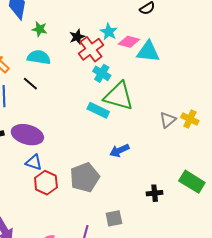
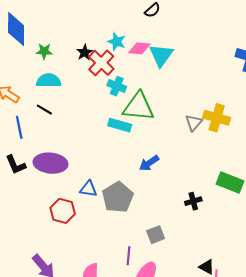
cyan triangle: (148, 52) -> (161, 55), turned -50
yellow cross: (190, 119) -> (217, 118), size x1.4
blue triangle: (34, 162) -> (89, 189), moved
red hexagon: (46, 183) -> (63, 211), moved

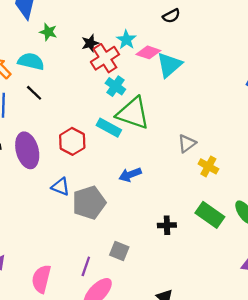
cyan semicircle: (49, 81) -> (31, 61), moved
yellow cross: (217, 118) -> (208, 166), moved, size x0.7
purple ellipse: (51, 163) -> (27, 150), turned 56
red hexagon: (63, 211) -> (72, 141), moved
gray square: (156, 235) -> (119, 251), turned 30

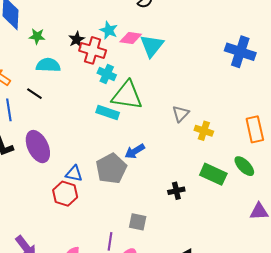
red cross: (105, 58) -> (93, 50), turned -30
cyan semicircle: (31, 61) -> (48, 65), moved
red hexagon: (72, 141) -> (65, 194), moved
gray pentagon: (89, 203) -> (111, 169), moved

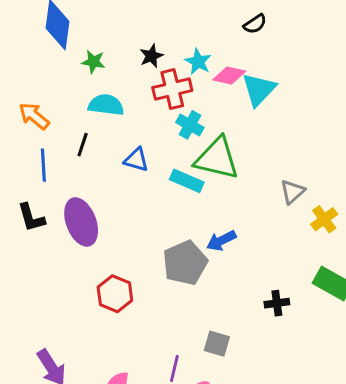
black star: (77, 39) -> (151, 56), moved
red cross: (93, 50) -> (172, 89), turned -35
black line: (34, 94) -> (83, 145), turned 70
yellow cross: (204, 131) -> (324, 219), turned 30
blue triangle: (74, 174) -> (136, 160), moved

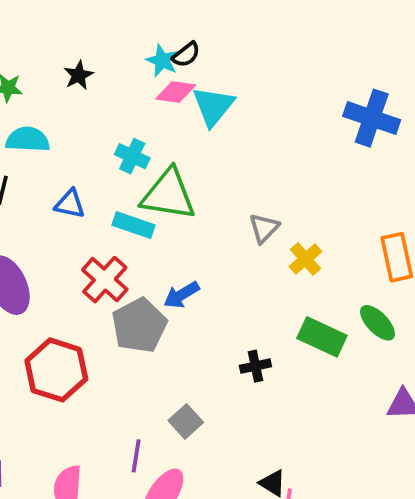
black semicircle: (255, 24) -> (186, 55), moved
cyan star: (198, 62) -> (162, 61), moved
red cross: (172, 89) -> (105, 280), moved, turned -30
red hexagon: (115, 294) -> (56, 370), size x1.4
gray square: (217, 344) -> (186, 421), turned 36

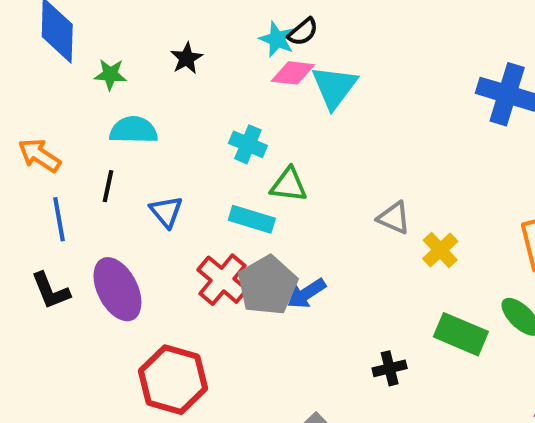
green triangle: (168, 195) -> (289, 185), size x0.6
blue triangle: (70, 204) -> (166, 212), moved, turned 40
gray triangle: (264, 228) -> (394, 218), turned -48
gray pentagon: (139, 325) -> (267, 285), moved

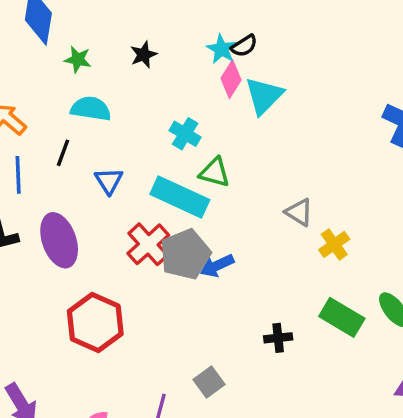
pink diamond: (293, 73) -> (231, 79), turned -72
cyan rectangle: (252, 219) -> (180, 197), size x1.5

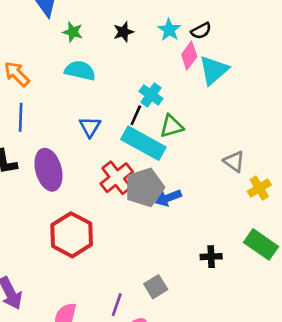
cyan star: (221, 49) -> (169, 30), moved
black line: (63, 153) -> (136, 115), moved
green triangle: (215, 172) -> (171, 126), turned -35

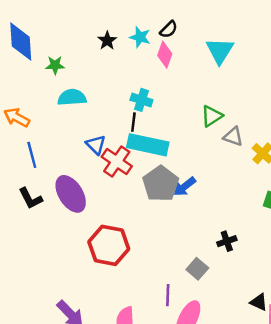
black star: (123, 32) -> (107, 41), moved
cyan triangle: (214, 70) -> (220, 51), moved
green triangle: (171, 126) -> (212, 116), moved
red cross: (117, 178) -> (117, 161), moved
black cross: (211, 257) -> (227, 241), moved

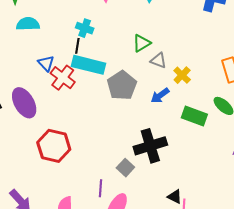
gray pentagon: (161, 184) -> (122, 85), moved
blue arrow: (185, 187) -> (160, 96), moved
black cross: (227, 241) -> (150, 146), size x2.0

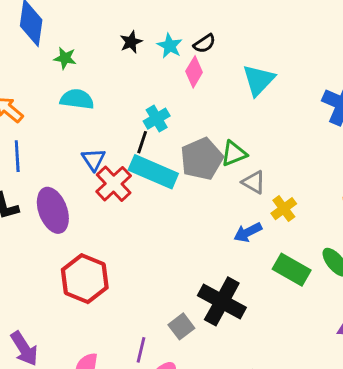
cyan cross: (85, 28) -> (157, 119), turned 30
gray pentagon: (122, 85) -> (202, 159), moved
black cross: (150, 146) -> (222, 301), turned 36

